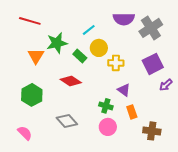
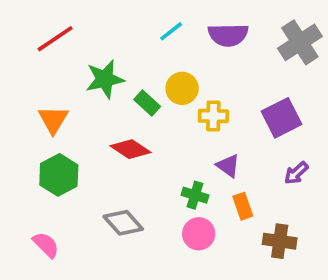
red line: (30, 21) -> (55, 39), turned -50
gray cross: (151, 28) -> (300, 42), moved
cyan line: (89, 30) -> (171, 31), moved
orange triangle: (36, 56) -> (53, 120), moved
purple arrow: (166, 85) -> (296, 173), moved

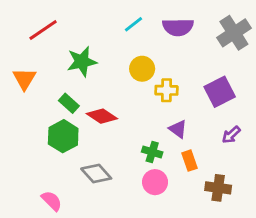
green rectangle: (147, 103) -> (69, 103), moved
orange triangle: (53, 120) -> (24, 79), moved
green hexagon: (59, 175) -> (63, 136), moved
pink semicircle: (46, 245) -> (52, 201), moved

